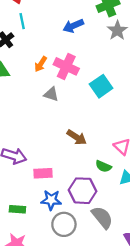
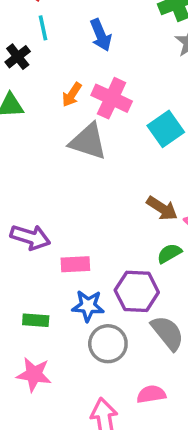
blue arrow: (73, 26) -> (101, 35), moved, turned -90
gray triangle: (51, 94) -> (88, 142), size x1.6
brown arrow: (77, 137) -> (162, 208), moved
green semicircle: (103, 166) -> (169, 253), turned 126

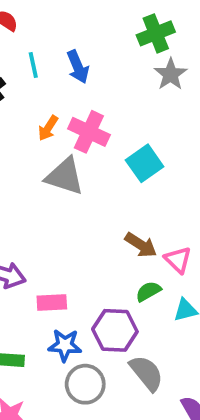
cyan line: (43, 28) -> (33, 65), moved

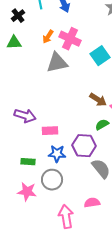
gray triangle: (65, 176) -> (57, 63), turned -30
gray circle: (85, 384) -> (52, 180), moved

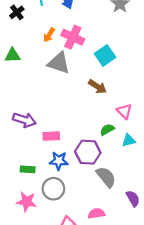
green triangle: (14, 43) -> (13, 55), moved
gray triangle: (57, 63) -> (59, 63), turned 30
brown arrow: (98, 100) -> (97, 87), moved

